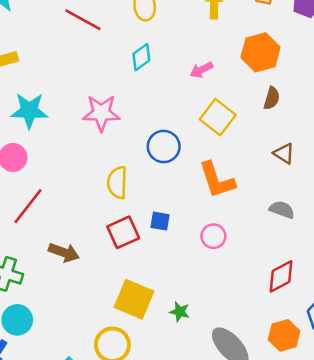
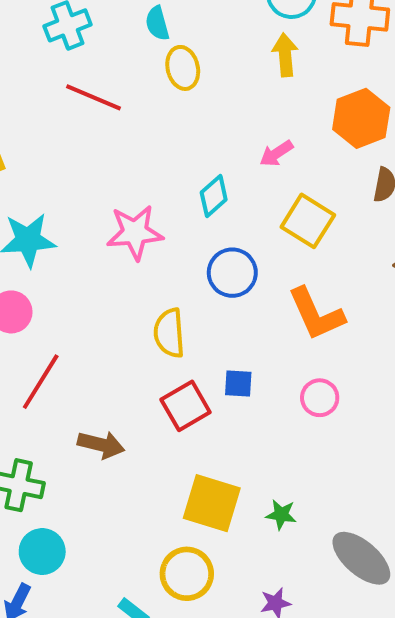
cyan diamond: (141, 57) -> (214, 196), moved

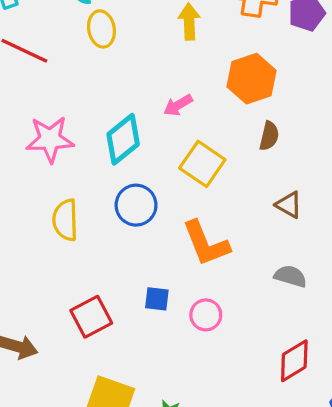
cyan diamond: (214, 196) -> (123, 139), size x1.4
pink star: (135, 232) -> (50, 139), moved
yellow semicircle: (169, 333) -> (65, 220), moved
blue square: (238, 384) -> (157, 299), moved

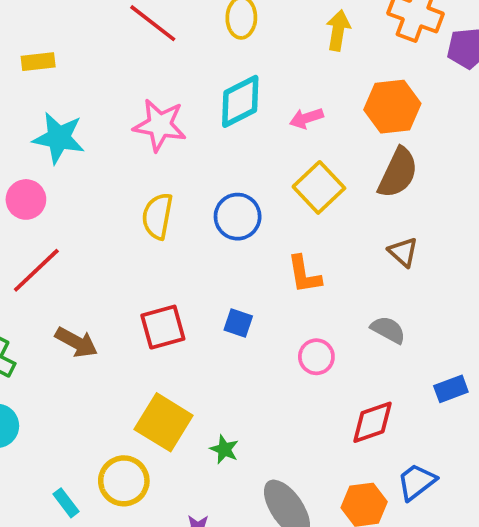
brown semicircle: (269, 136) -> (398, 173), size x1.6
cyan diamond: (123, 139) -> (240, 101), moved
orange L-shape: (206, 243) -> (304, 275), size x0.7
pink circle: (206, 315) -> (316, 357), moved

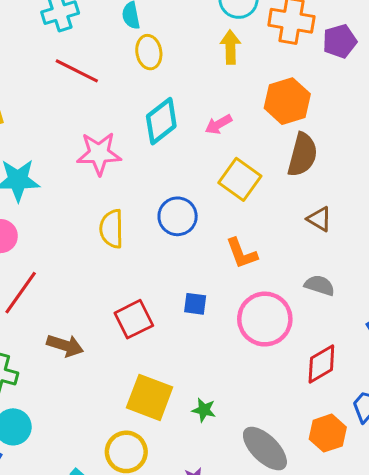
pink circle: (316, 357) -> (265, 319), size x1.8

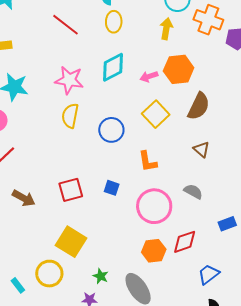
orange hexagon: (287, 101) -> (179, 69), moved
yellow semicircle: (112, 229) -> (70, 116), moved
green star: (204, 410) -> (101, 276), moved
orange hexagon: (328, 433) -> (154, 251), moved

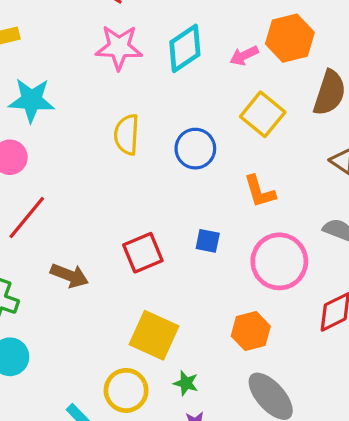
pink star: (69, 80) -> (119, 47), moved
orange hexagon: (154, 251) -> (251, 331), moved
green star: (101, 276) -> (186, 383), moved

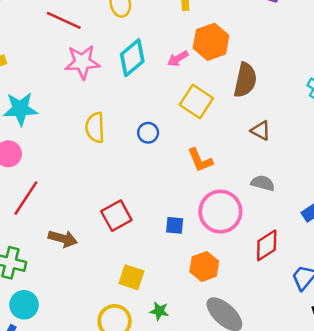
blue circle: (195, 149) -> (148, 133), size x0.7
blue square: (208, 241) -> (175, 225), moved
yellow square: (154, 335) -> (131, 277), size x0.7

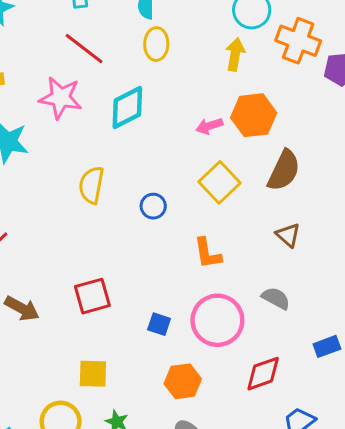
cyan diamond: (132, 58) -> (127, 108), moved
pink star: (82, 62) -> (61, 98), moved
yellow square: (131, 277) -> (93, 374), turned -30

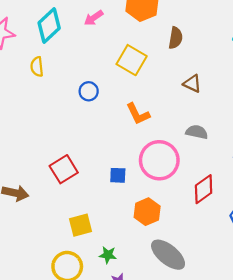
pink arrow: (209, 126) -> (94, 18), moved
brown semicircle: (284, 170) -> (176, 38), size x0.7
yellow semicircle: (91, 185) -> (37, 67), moved, size x0.7

